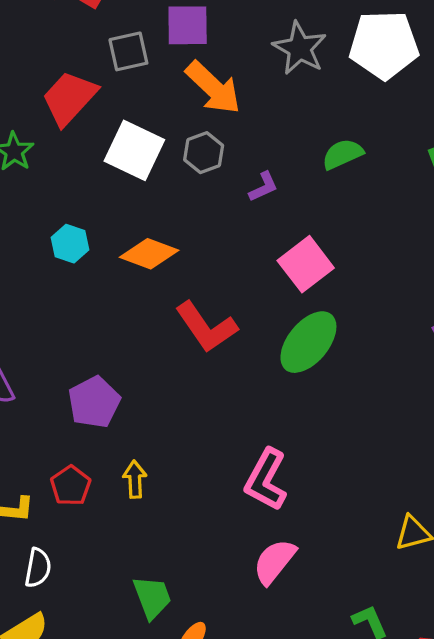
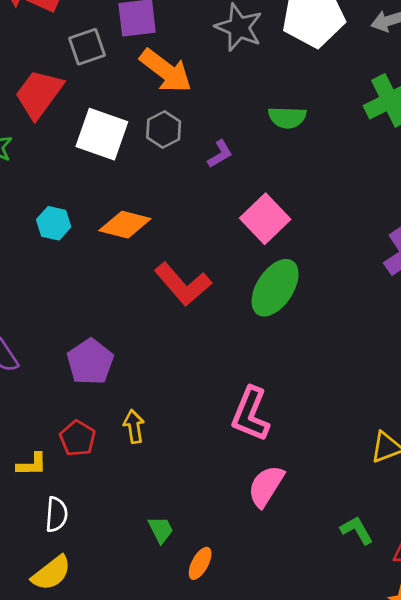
green semicircle: (343, 154) -> (287, 117), turned -147
green trapezoid: (152, 597) -> (161, 530), size x0.7

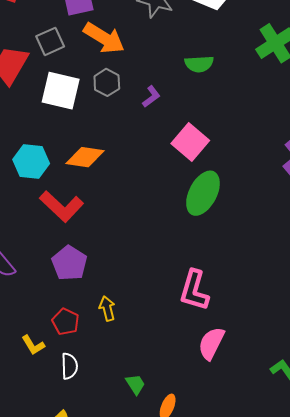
gray square: (87, 47) -> (50, 41), moved
cyan hexagon: (54, 223) -> (31, 162), size x1.4
red L-shape: (183, 284) -> (62, 206), moved
yellow L-shape: (32, 464) -> (33, 345), turned 65
white semicircle: (56, 514) -> (69, 366), moved

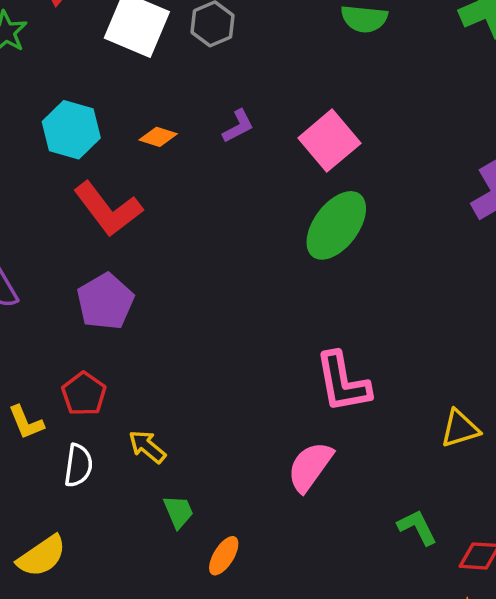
purple L-shape: (151, 97) -> (238, 126), moved
orange diamond: (85, 157) -> (158, 137), size x0.6
pink L-shape: (194, 290) -> (343, 382), moved, turned -36
yellow arrow: (107, 309) -> (147, 447), moved, turned -45

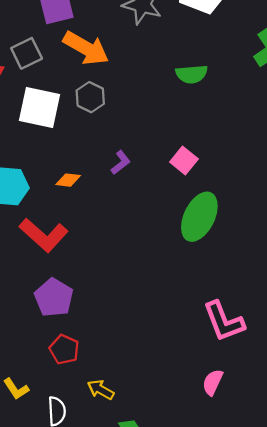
pink square: (329, 141) -> (184, 161), size x0.7
red pentagon: (84, 394) -> (64, 349), moved
pink semicircle: (310, 467) -> (213, 382), size x0.7

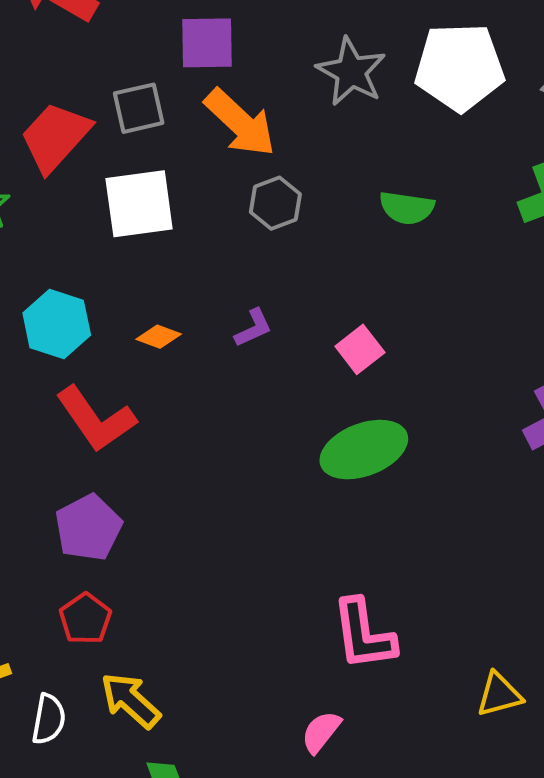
gray hexagon: (90, 97) -> (275, 203), moved
white square: (40, 107) -> (139, 204), turned -33
green ellipse: (199, 217) -> (364, 450), turned 30
yellow arrow: (101, 390) -> (131, 700), size x1.4

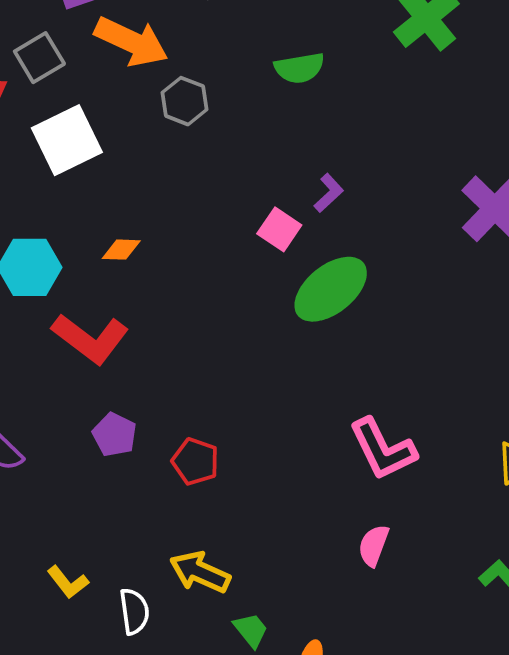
purple L-shape: (253, 328) -> (329, 193), moved
pink square: (360, 349) -> (279, 229), moved
purple pentagon: (88, 528) -> (115, 435), size x0.7
red pentagon: (85, 619) -> (195, 461), moved

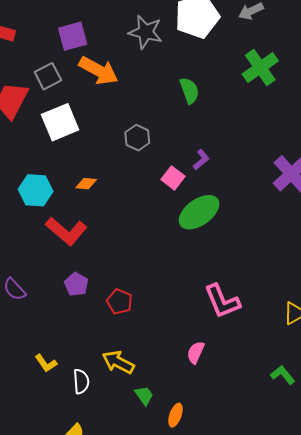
green semicircle: (299, 68) -> (189, 91), turned -104
gray hexagon: (184, 101) -> (137, 138), moved
pink semicircle: (374, 545) -> (196, 352), moved

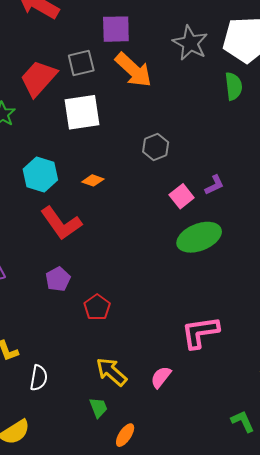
green semicircle: (189, 91) -> (234, 86), moved
pink L-shape: (222, 301) -> (200, 332), turned 90
yellow arrow: (118, 362) -> (111, 372), moved

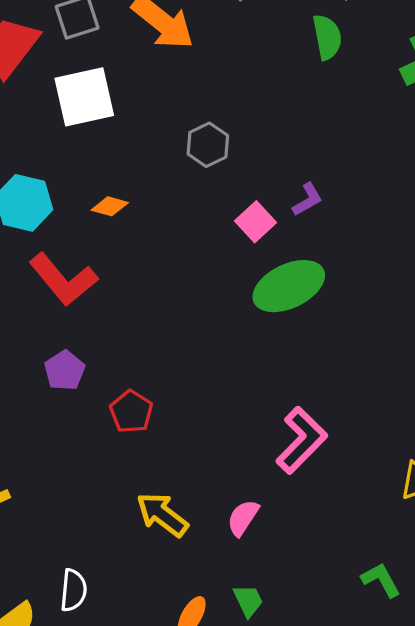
pink L-shape: (200, 332) -> (302, 440), turned 147
white semicircle: (39, 378) -> (73, 590), moved
green trapezoid: (98, 408) -> (248, 601), moved

